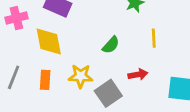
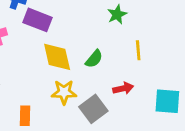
yellow diamond: (49, 42) -> (57, 57), moved
orange rectangle: (45, 80) -> (25, 116), moved

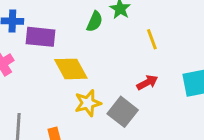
green semicircle: (94, 59) -> (95, 22), moved

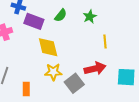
green semicircle: (95, 22) -> (61, 15), moved
red arrow: (147, 82) -> (95, 69), size x1.5

